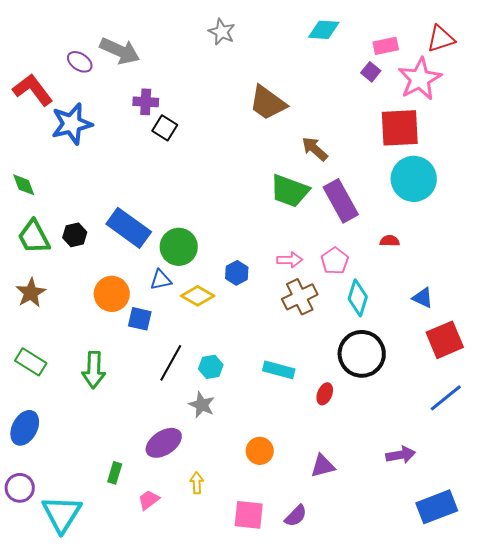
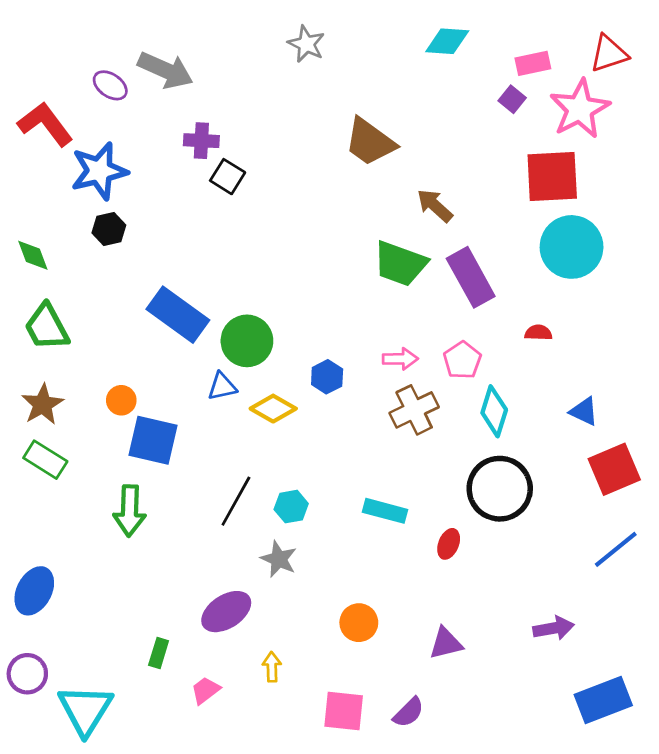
black hexagon: (75, 235) -> (109, 229), moved
orange circle: (112, 294) -> (121, 400), moved, size x0.6
blue square: (140, 319) -> (153, 440), moved, size x1.5
green rectangle: (31, 362) -> (45, 460), moved

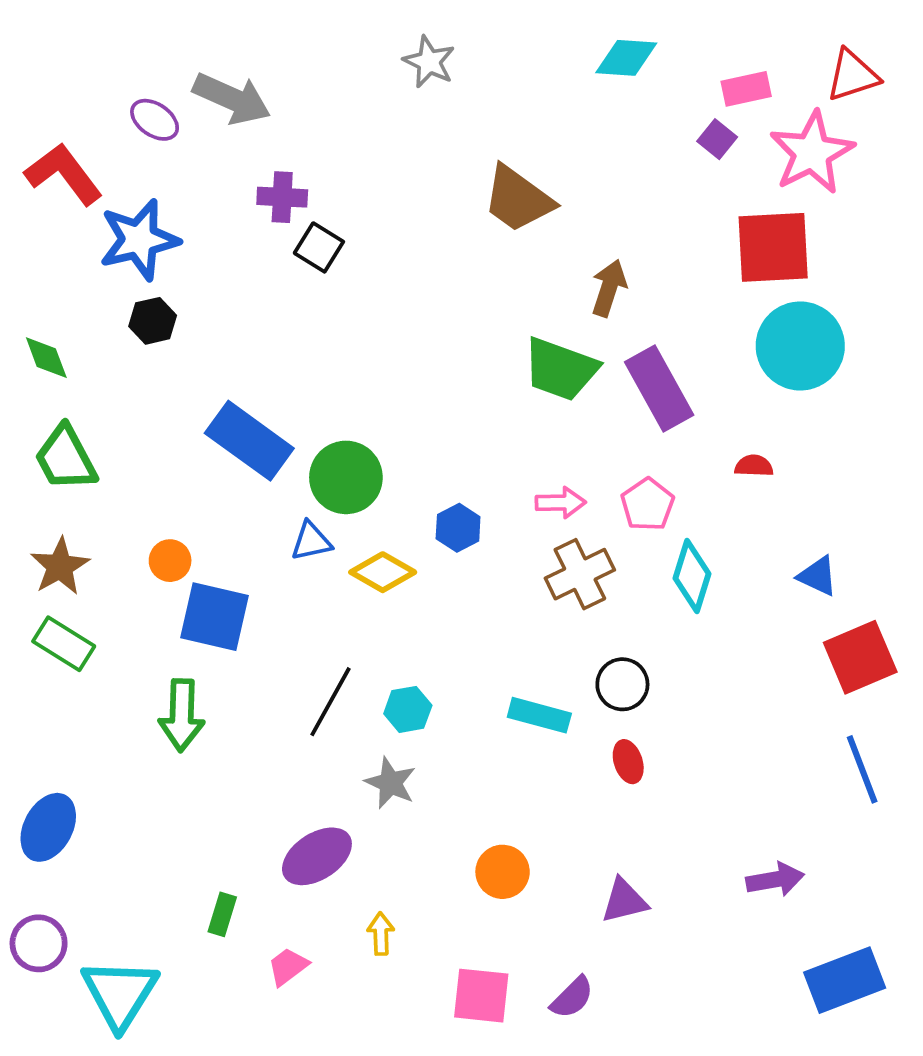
brown arrow: (435, 206) -> (609, 288), turned 66
black circle: (500, 489) -> (622, 684), moved, size x0.6
red ellipse: (449, 544) -> (628, 762), turned -40
blue line: (616, 549) -> (862, 769), turned -72

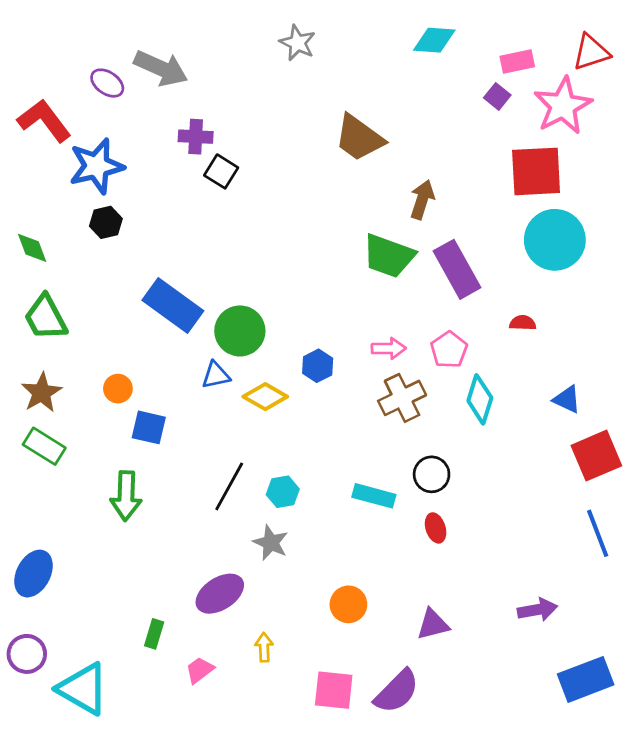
blue square: (214, 617) -> (149, 427), size x0.7
cyan triangle: (120, 994) -> (83, 689), turned -32
purple semicircle: (572, 997) -> (397, 691), size x1.5

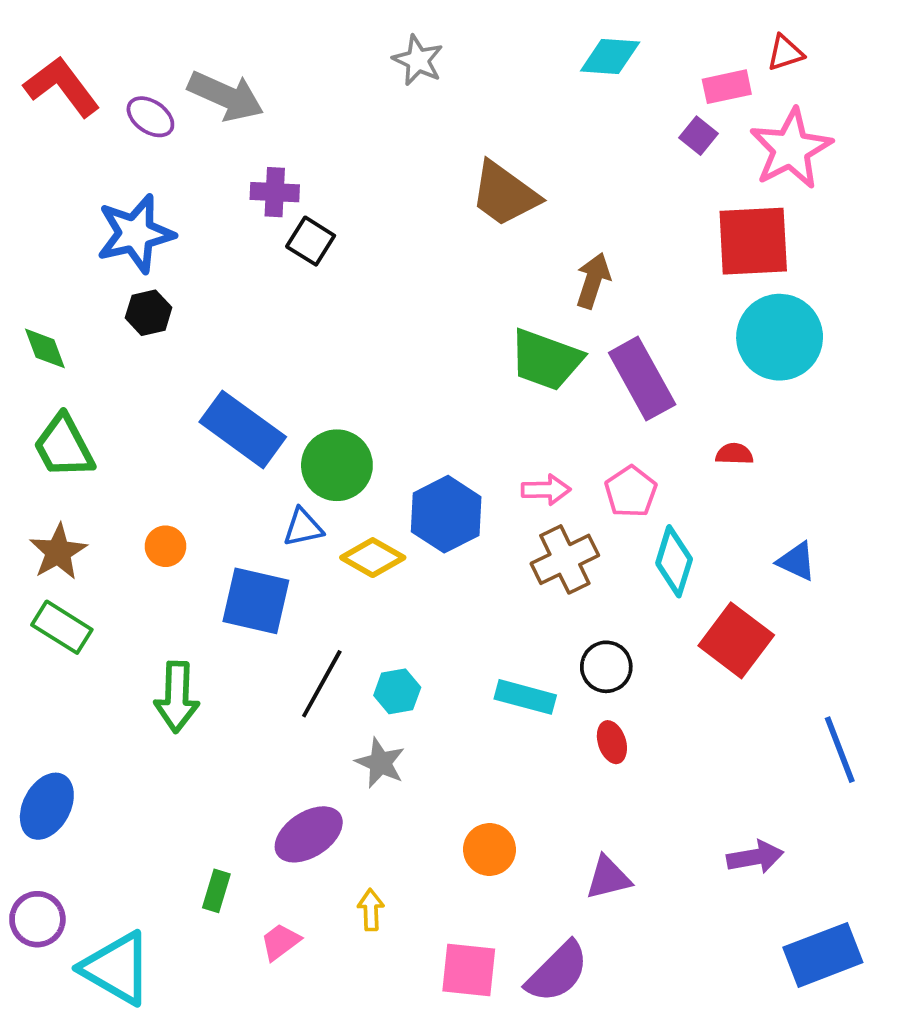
red triangle: (591, 52) -> (785, 53), moved, size x0.7
red L-shape: (44, 121) -> (62, 87), moved
blue hexagon: (318, 366) -> (446, 514), size x1.6
blue square: (149, 427) -> (256, 601), moved, size x1.4
red square: (596, 456) -> (736, 640), moved, turned -30

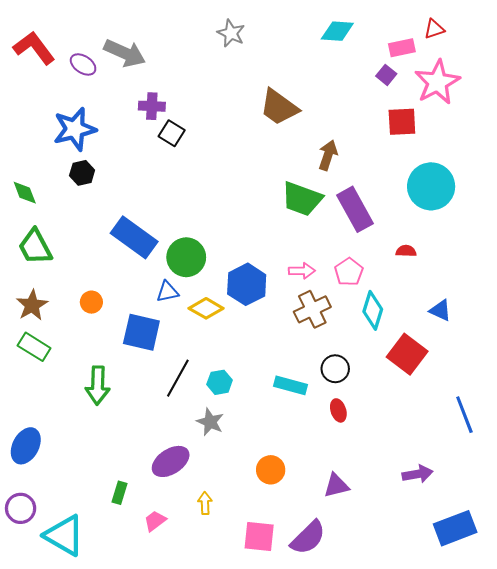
red square: (753, 241) -> (402, 122), moved, size x0.7

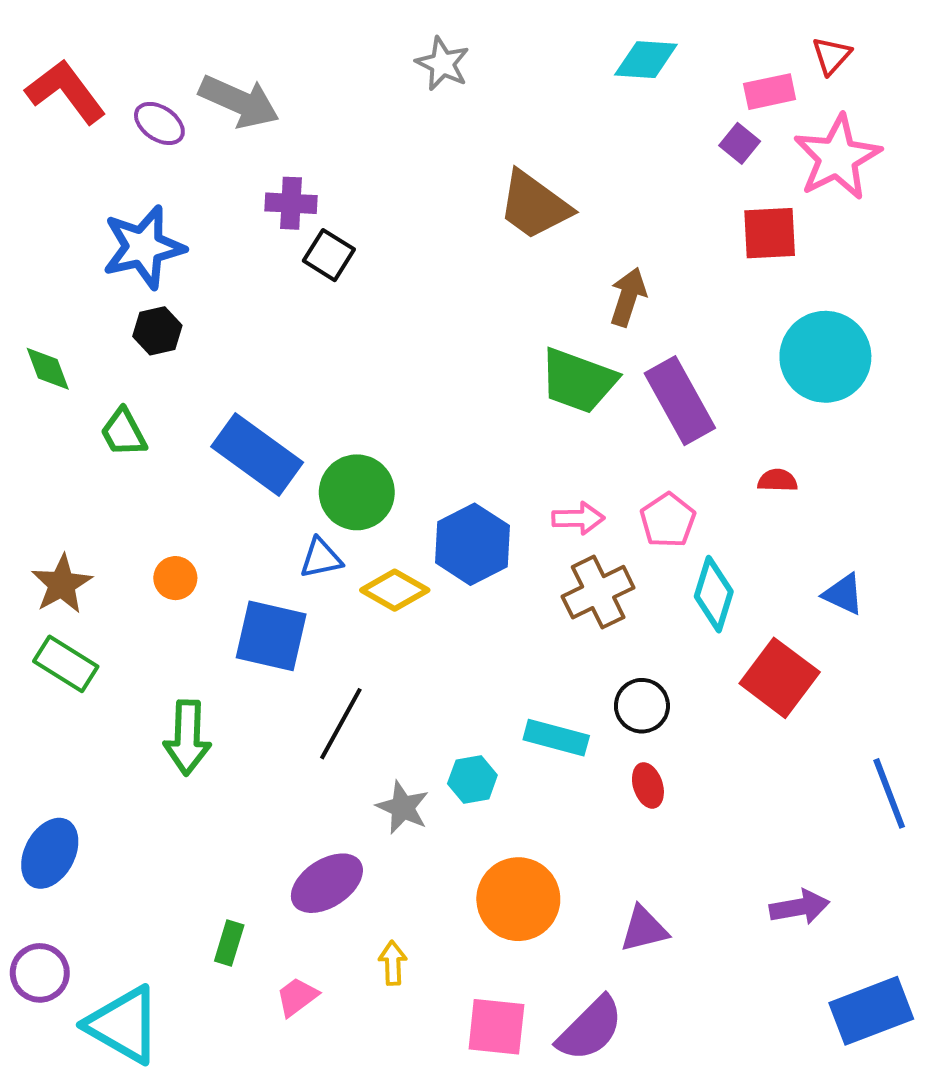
red triangle: (434, 29) -> (831, 56), turned -30
green trapezoid: (35, 247) -> (124, 433), moved, size x0.7
cyan hexagon: (220, 382) -> (472, 779), moved
orange circle: (271, 470) -> (518, 899), size x1.5

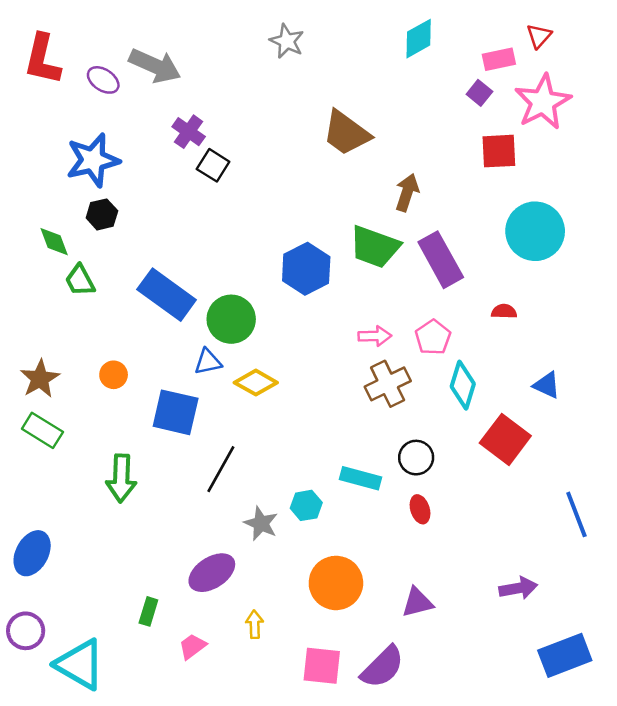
cyan diamond: (646, 60) -> (419, 39), turned -33
red L-shape: (66, 92) -> (42, 59), turned -130
purple cross: (291, 203) -> (189, 132), turned 32
green diamond: (48, 369) -> (54, 242), moved
blue hexagon: (472, 544) -> (306, 269), moved

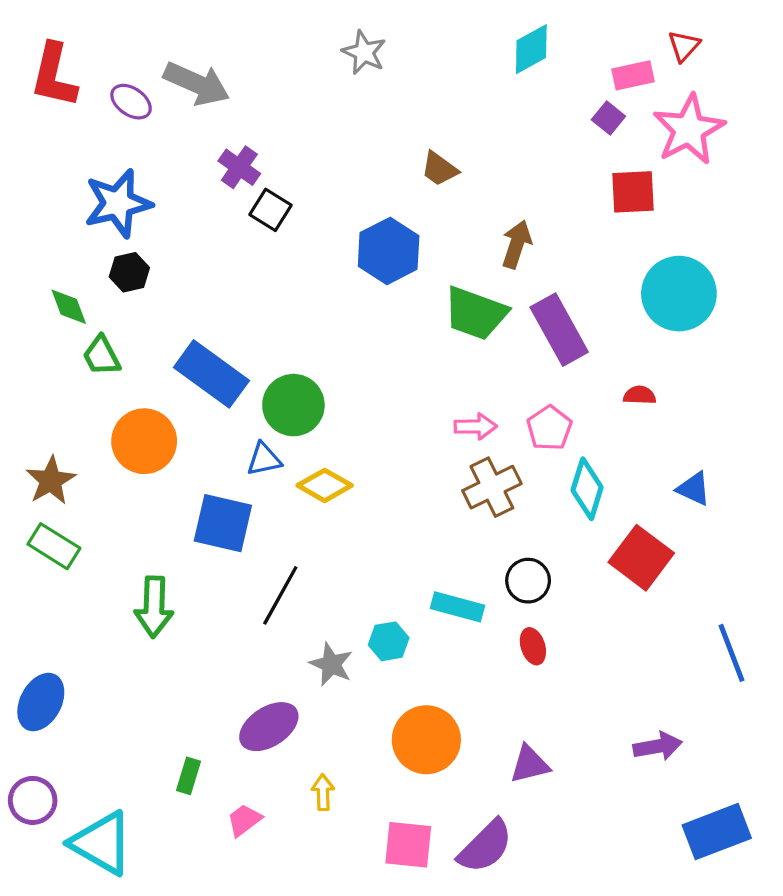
brown trapezoid: (346, 133) -> (439, 169), size x0.6
blue hexagon: (306, 269) -> (389, 251), moved
orange circle: (114, 375) -> (144, 441), moved, size x1.8

